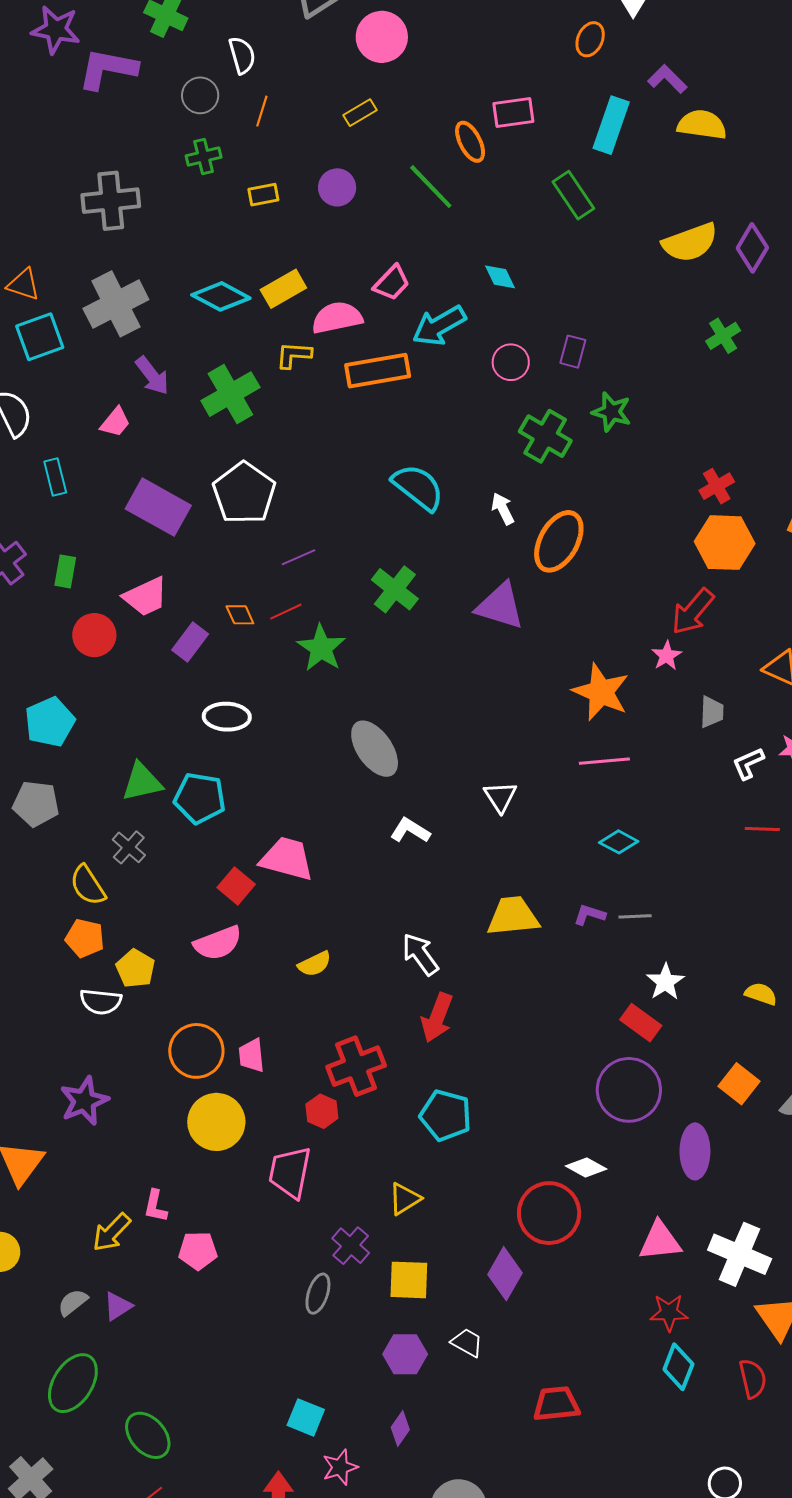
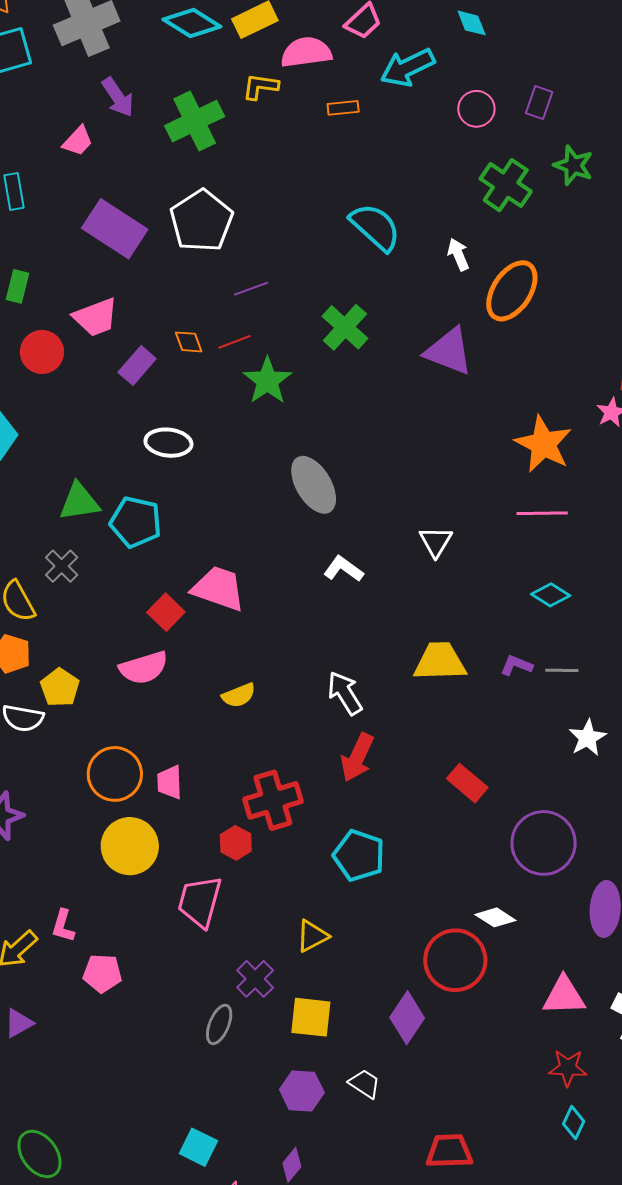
orange rectangle: (378, 371) -> (343, 108), size x0.5
red rectangle: (641, 1023) -> (467, 783), moved
cyan diamond: (678, 1367) -> (574, 1123), size x0.7

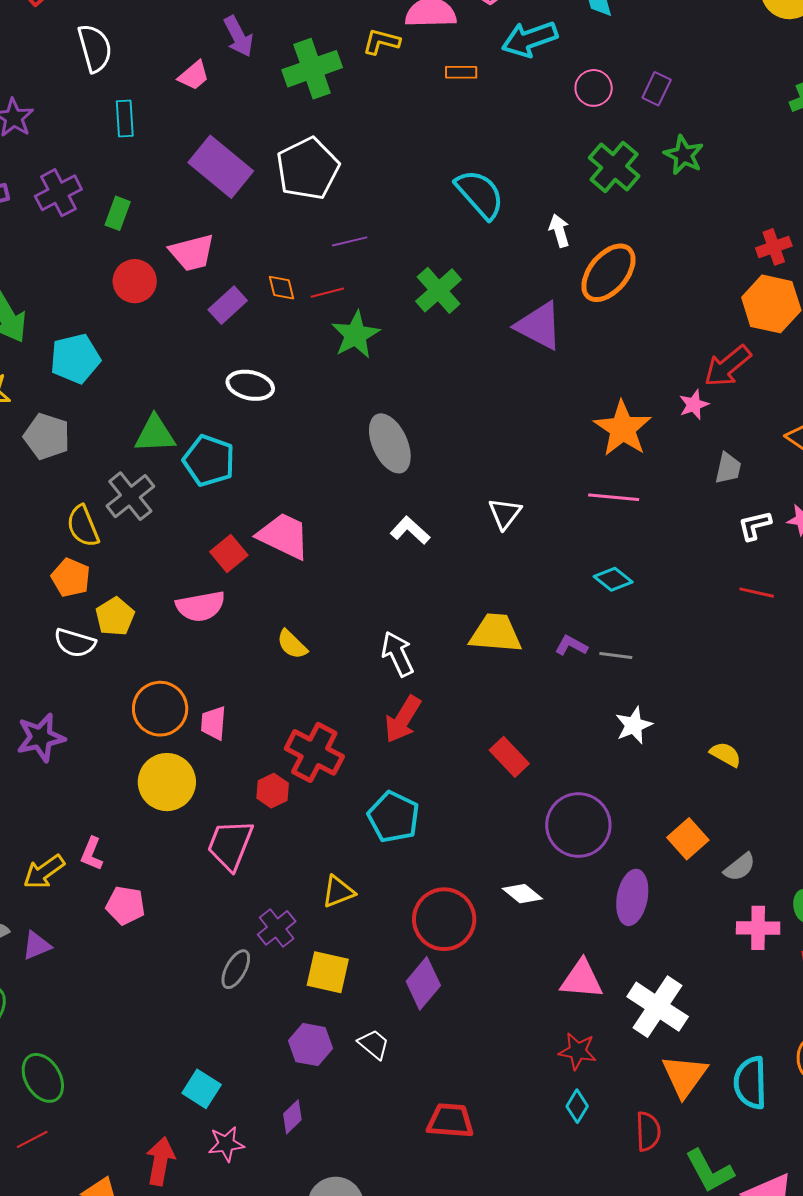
gray cross: (62, 566) -> (130, 496), size x1.4
yellow semicircle: (239, 695) -> (292, 644), turned 60
red cross: (273, 800) -> (314, 752), turned 38
red circle: (455, 960) -> (444, 919), moved

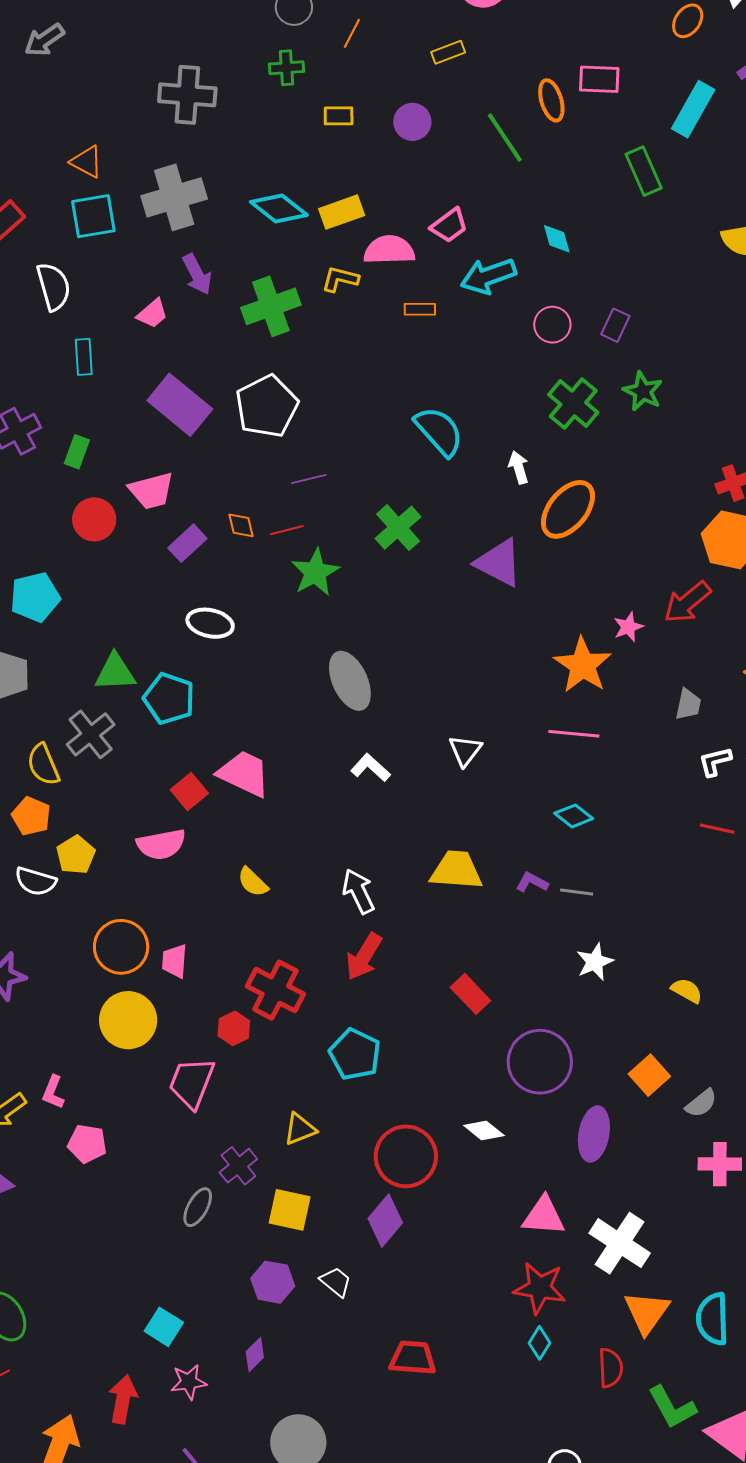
pink star: (694, 405) -> (628, 627), moved
red star: (578, 1051) -> (540, 1288), size x1.4

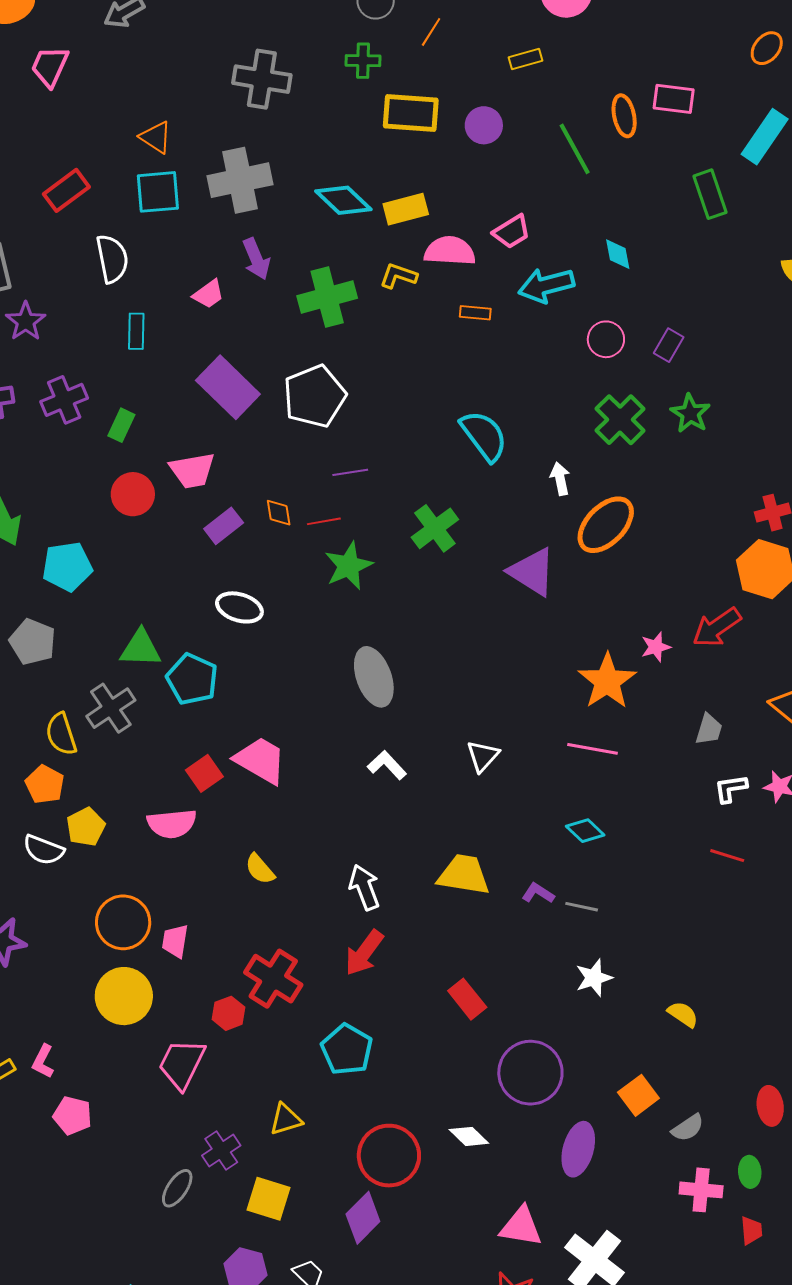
yellow rectangle: (339, 116) -> (411, 113), size x1.8

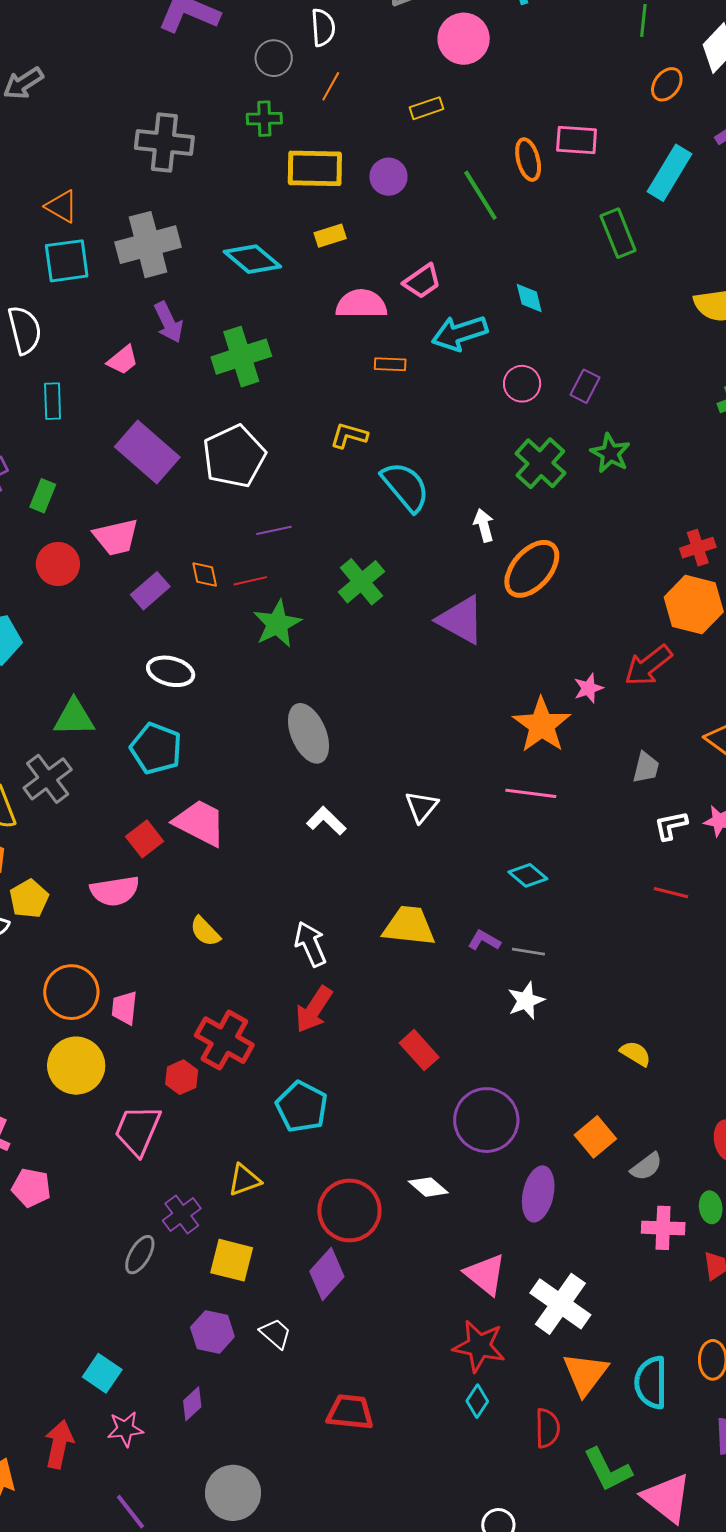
yellow rectangle: (406, 209) -> (330, 236), moved, size x0.7
yellow L-shape: (398, 276) -> (349, 435), moved
cyan pentagon: (192, 679) -> (156, 748), moved
white star: (594, 978) -> (526, 1001), moved
pink triangle: (521, 1227) -> (485, 1274), turned 33

